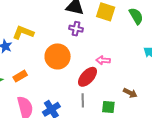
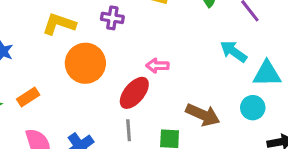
yellow L-shape: (23, 33) -> (59, 24), moved
brown arrow: (130, 93) -> (203, 115), size x1.5

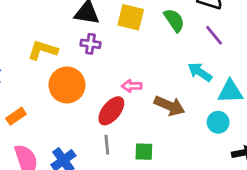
brown arrow: (203, 115) -> (169, 106), moved

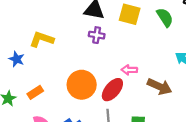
yellow L-shape: (43, 50) -> (42, 39), moved
orange circle: (67, 85) -> (82, 85), moved

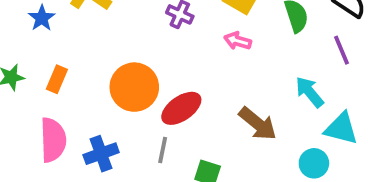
pink arrow: (129, 70) -> (238, 41), moved
orange rectangle: (35, 92) -> (57, 79), turned -49

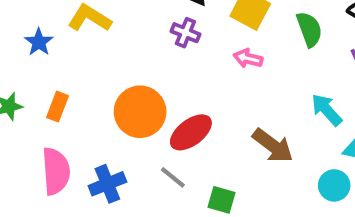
gray line: (163, 150) -> (173, 177), turned -60

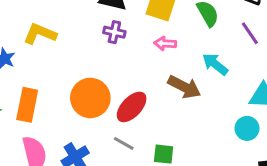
orange rectangle: (57, 107) -> (27, 105), size x1.5
cyan arrow: (327, 110) -> (215, 64), moved
brown arrow: (273, 146) -> (184, 87), moved

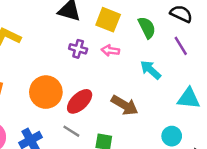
purple cross: (114, 32) -> (78, 49), moved
brown arrow: (184, 87) -> (125, 105), moved
cyan circle: (247, 128) -> (172, 136), moved

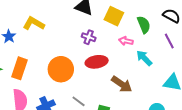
pink arrow: (110, 50) -> (126, 41), moved
red ellipse: (80, 101) -> (97, 62), moved, turned 30

